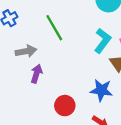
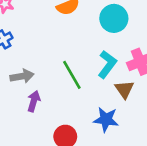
green line: (54, 28) -> (72, 75), moved

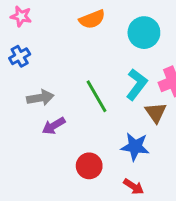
purple arrow: (34, 101) -> (54, 126), turned -138

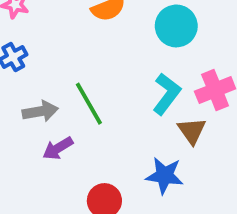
green line: (97, 96) -> (89, 104), moved

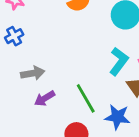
green line: (89, 104) -> (86, 98), moved

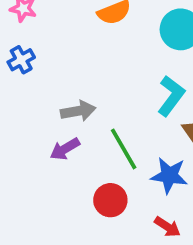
gray arrow: (33, 73) -> (78, 111), moved

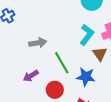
purple arrow: (65, 149) -> (31, 76), moved

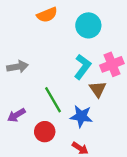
gray arrow: (38, 43) -> (18, 67), moved

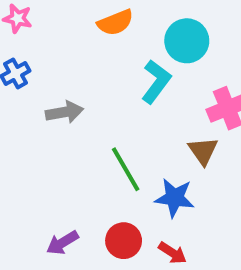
cyan L-shape: (82, 67) -> (156, 82), moved
purple arrow: (16, 115) -> (62, 243), moved
red circle: (45, 132) -> (124, 241), moved

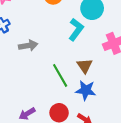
brown triangle: (203, 151) -> (85, 66), moved

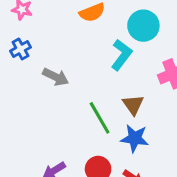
gray arrow: (28, 46) -> (56, 77), turned 36

